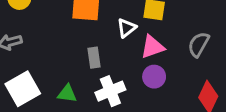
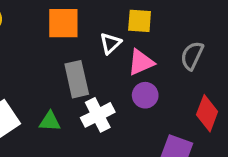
gray rectangle: (94, 58) -> (77, 79), size x1.5

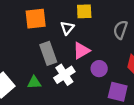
pink triangle: (141, 62) -> (81, 51), moved
purple circle: (145, 95) -> (99, 69), moved

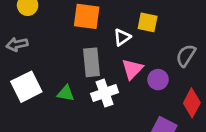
pink triangle: (81, 51) -> (132, 69), turned -30
purple circle: (99, 69) -> (158, 80), moved

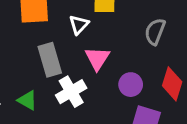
purple circle: (158, 80) -> (131, 85), moved
green triangle: (66, 93) -> (27, 100), turned 30

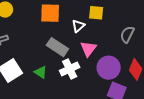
gray rectangle: (50, 60) -> (57, 47), turned -45
purple circle: (131, 85) -> (109, 68), size x1.5

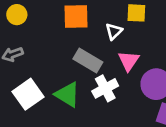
green triangle: (41, 72) -> (67, 95), size x1.5

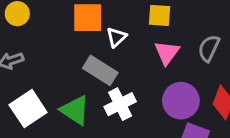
white triangle: (114, 31) -> (116, 37), moved
pink triangle: (129, 61) -> (167, 53), moved

